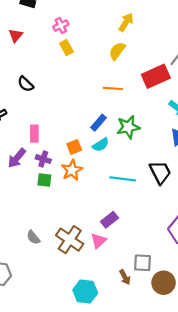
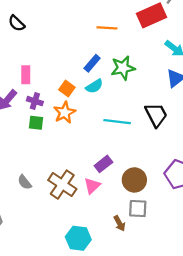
orange square: (74, 147) -> (67, 88), turned -32
brown circle: (164, 283) -> (134, 180), moved

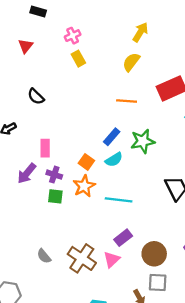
cyan line: (117, 122) -> (119, 200), moved

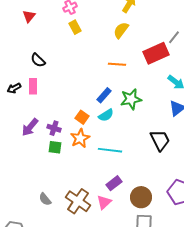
pink rectangle: (45, 148) -> (33, 86), moved

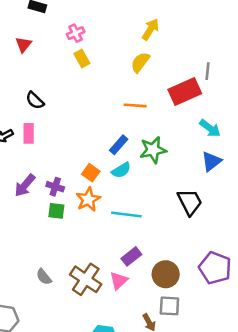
gray line: (174, 37) -> (208, 71), turned -32

